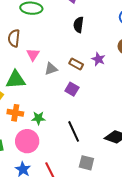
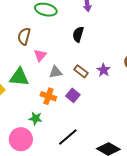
black semicircle: (79, 25) -> (78, 34), moved
orange cross: (15, 113) -> (48, 96), moved
black line: (74, 131) -> (68, 137), turned 65

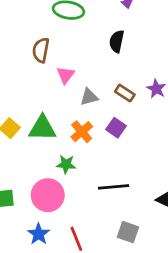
green triangle: (19, 77) -> (42, 128), moved
orange cross: (48, 96) -> (82, 132), turned 35
black line: (68, 137) -> (114, 187), turned 40

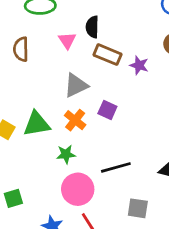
pink triangle: (66, 75) -> (67, 40), moved
brown rectangle: (125, 93) -> (107, 55), moved, size x1.4
gray triangle: (89, 97) -> (76, 85), size x1.4
pink circle: (48, 195) -> (78, 189), moved

